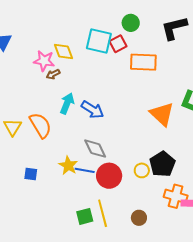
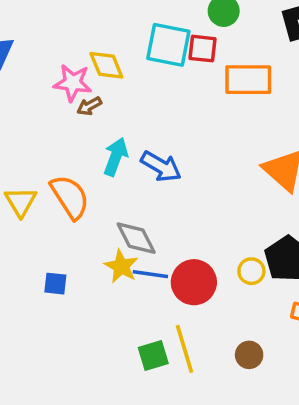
red square: (118, 44) -> (203, 49), turned 36
gray diamond: (95, 149) -> (136, 238), moved

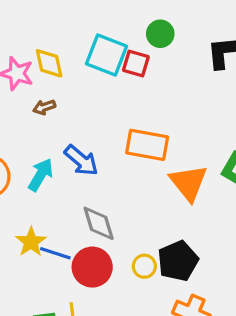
orange rectangle: (248, 80) -> (147, 145), moved
brown arrow: (89, 106) -> (44, 107), moved
cyan arrow: (116, 157) -> (41, 175), moved
gray diamond: (136, 238) -> (99, 223), moved

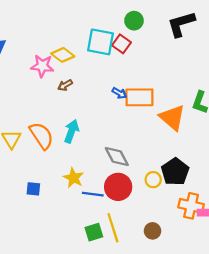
yellow diamond: (49, 63) -> (63, 55), turned -30
red square: (136, 64) -> (121, 44), turned 30
blue arrow: (81, 160) -> (119, 93), moved, size x0.6
blue line: (55, 253) -> (93, 194), moved

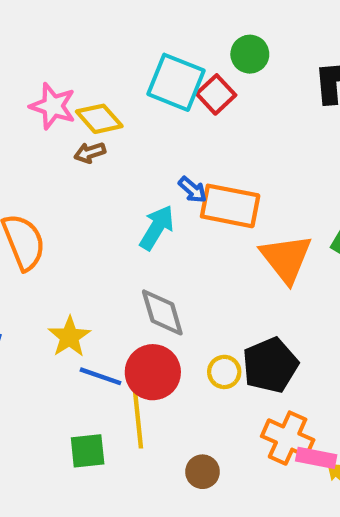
yellow diamond: (63, 55) -> (99, 119), moved
cyan arrow: (71, 131) -> (157, 228), moved
yellow line: (113, 228) -> (138, 418), moved

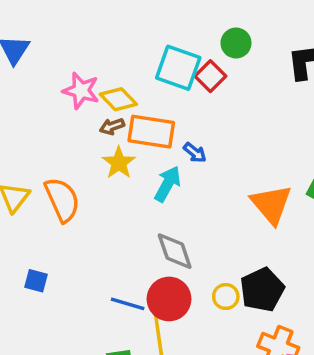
orange rectangle: (230, 206) -> (151, 132), moved
yellow star: (69, 337) -> (119, 163), moved

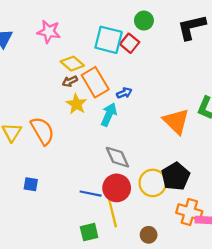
pink star: (81, 91) -> (49, 32), moved
orange rectangle: (151, 132) -> (95, 82), turned 56
blue arrow: (195, 153) -> (124, 93), turned -56
yellow circle: (226, 297) -> (153, 183), size x1.6

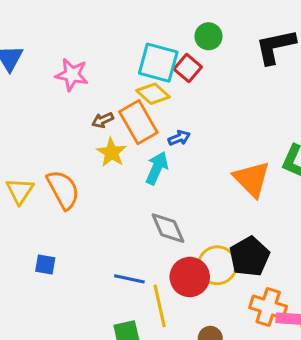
pink star: (49, 32) -> (72, 75), moved
yellow diamond: (72, 64) -> (153, 94), moved
red circle: (117, 188) -> (190, 277), moved

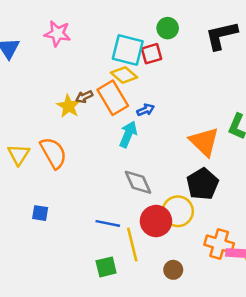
red square: (188, 68) -> (152, 54), turned 35
pink star: (72, 75) -> (57, 34), moved
yellow star: (111, 152) -> (68, 106), moved
black pentagon: (249, 257) -> (203, 184), moved

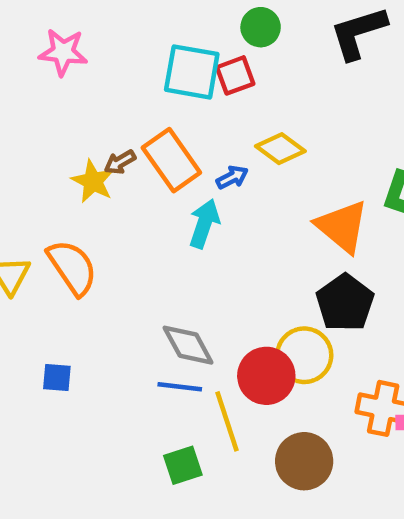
yellow diamond: (124, 75) -> (280, 149), moved
gray diamond: (138, 182) -> (188, 345), moved
brown circle: (173, 270) -> (304, 461), size x1.6

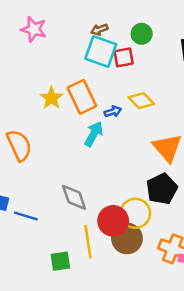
brown arrow: (120, 162) -> (99, 30), moved
yellow star: (93, 181) -> (51, 98), moved
blue line: (180, 387) -> (26, 216), moved
brown circle: (304, 461) -> (127, 238), moved

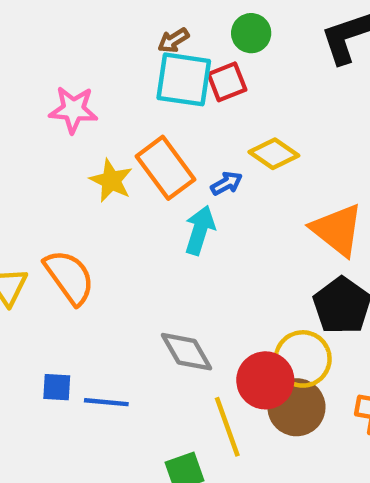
pink star: (34, 29) -> (73, 110), moved

